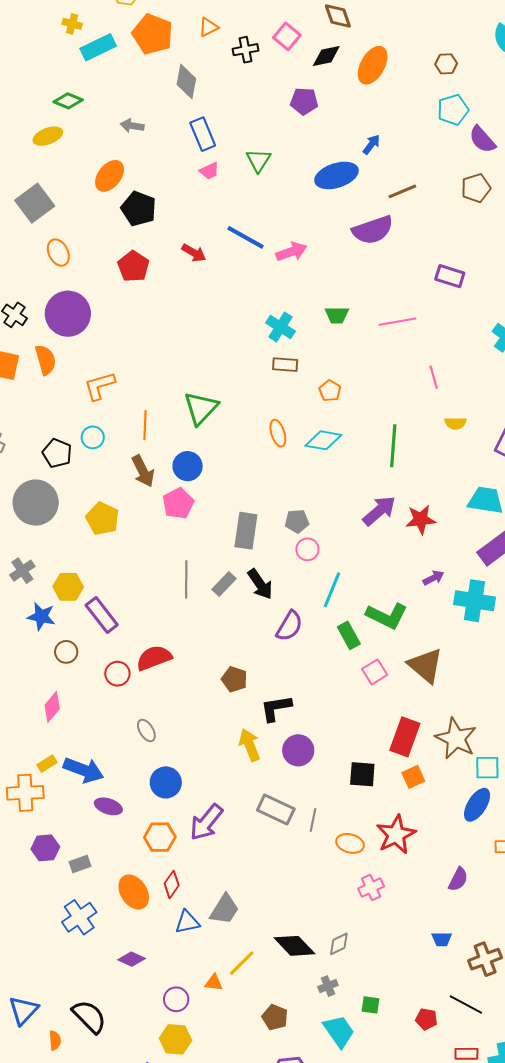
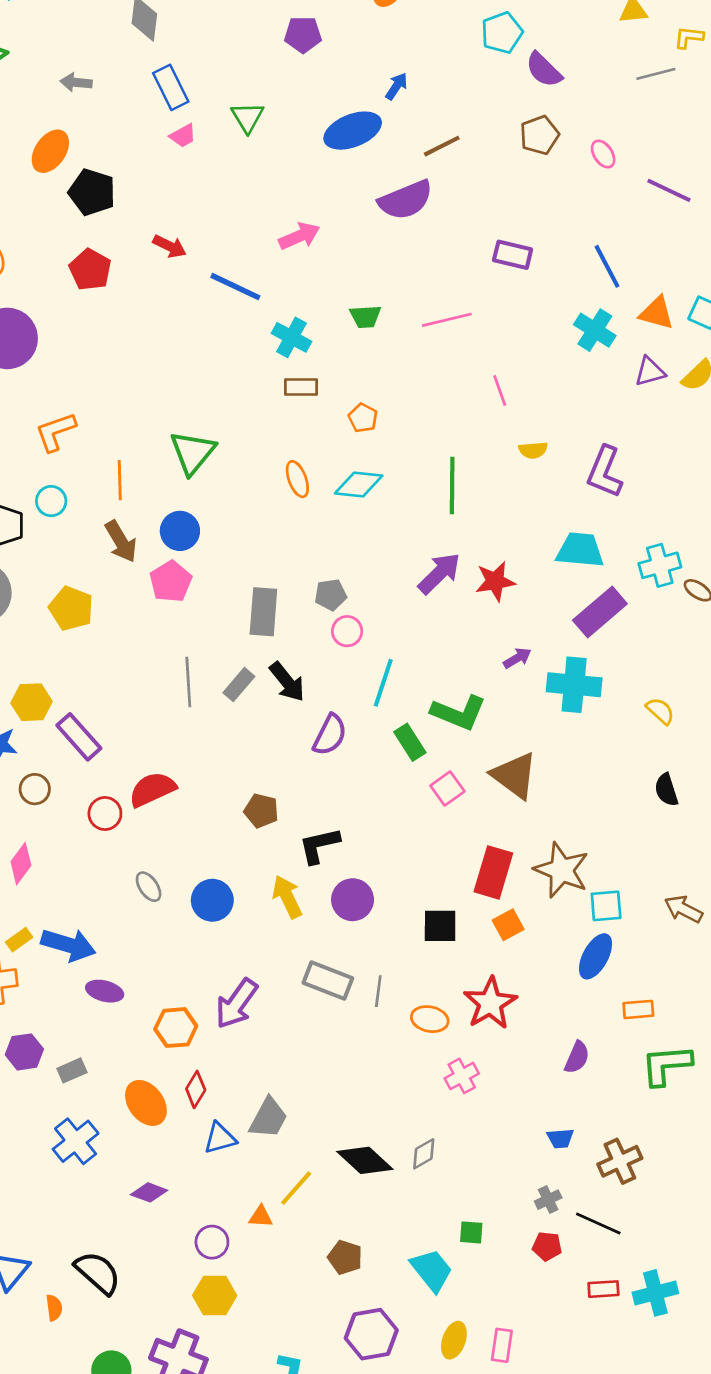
blue line: (245, 237) -> (235, 287), moved
blue circle: (166, 782) -> (212, 900), moved
gray cross: (328, 986) -> (548, 1200), moved

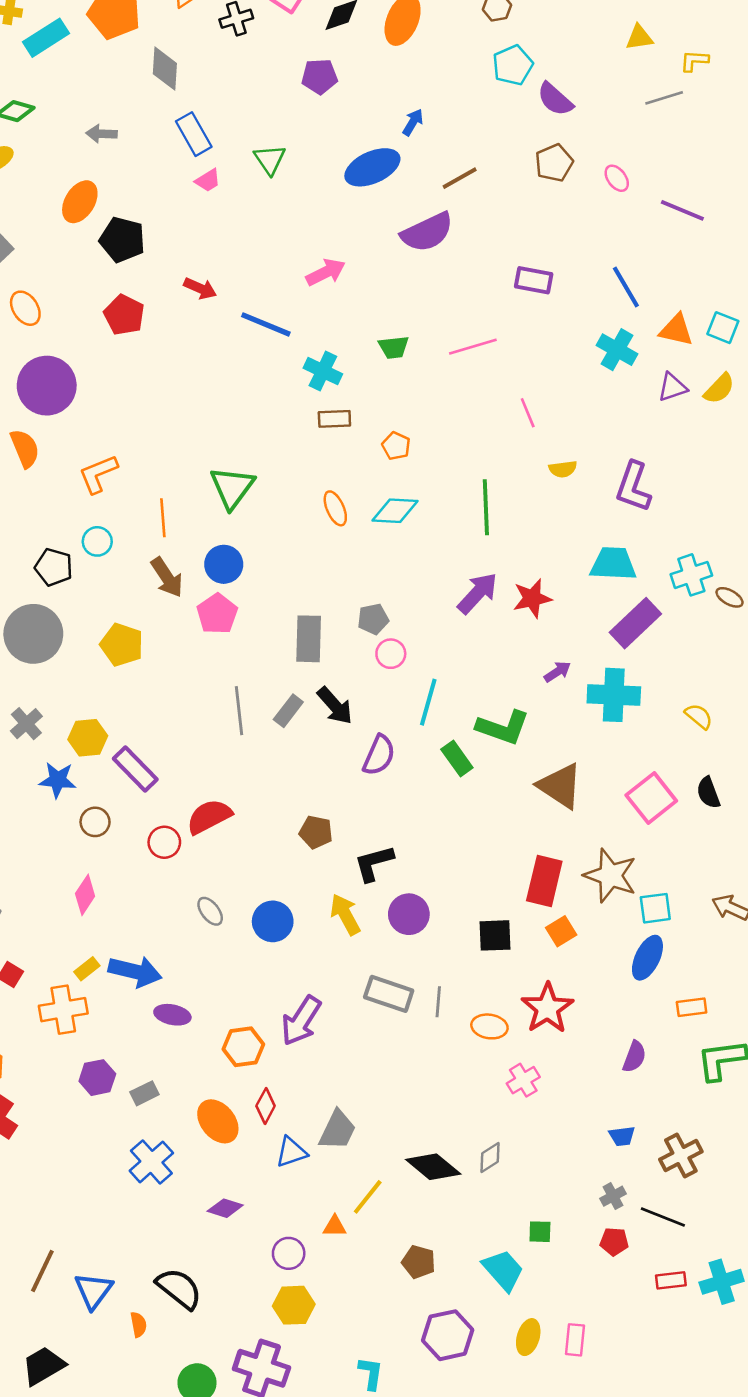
pink square: (447, 788) -> (651, 798), moved, size x1.5

